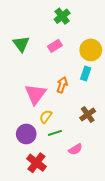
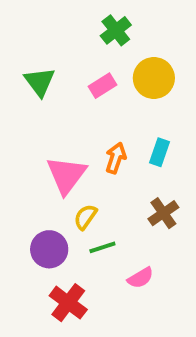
yellow circle: (91, 50) -> (154, 78), moved
cyan rectangle: (86, 74) -> (160, 152), moved

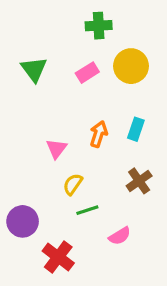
green cross: (116, 30) -> (99, 26), turned 35
pink triangle: (66, 175) -> (57, 149), size x0.6
purple circle: (49, 249) -> (23, 221), moved

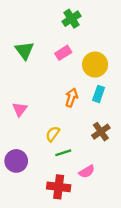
green cross: (99, 26) -> (71, 19), turned -30
yellow circle: (131, 66) -> (95, 65), moved
pink triangle: (57, 149) -> (20, 109), moved
red cross: (58, 257) -> (59, 187), moved, turned -30

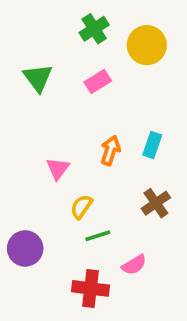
green cross: (71, 19) -> (94, 29), moved
yellow circle: (95, 65) -> (147, 45), moved
pink triangle: (20, 109) -> (58, 169), moved

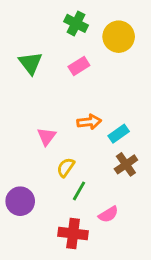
green cross: (94, 29) -> (76, 23), turned -30
cyan rectangle: (152, 145) -> (119, 134), moved, turned 36
orange arrow: (110, 150) -> (89, 122), turned 65
green line: (98, 236) -> (79, 191), turned -42

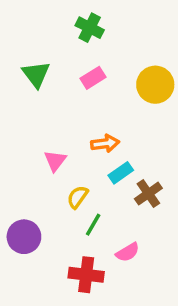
yellow circle: (119, 37) -> (155, 85), moved
cyan rectangle: (119, 134) -> (121, 173), moved

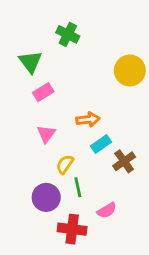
green cross: (90, 28) -> (68, 34), moved
pink rectangle: (93, 78) -> (43, 92), moved
green line: (93, 225) -> (78, 187), turned -42
purple circle: (24, 237) -> (46, 197), moved

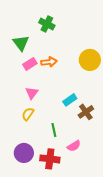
yellow circle: (130, 70) -> (90, 60), moved
orange arrow: (88, 119) -> (49, 62), moved
yellow semicircle: (65, 164) -> (28, 114), moved
purple circle: (46, 197) -> (24, 153), moved

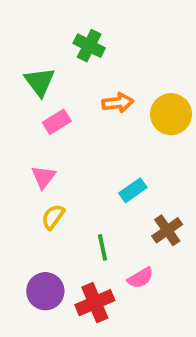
orange arrow: (49, 62) -> (118, 103), moved
pink triangle: (32, 93) -> (43, 177), moved
brown cross: (86, 112) -> (167, 230), moved
red cross: (50, 159) -> (95, 303), turned -30

